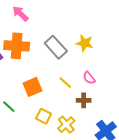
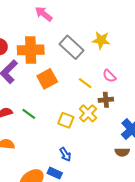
pink arrow: (20, 14) -> (44, 14), moved
orange square: (33, 87) -> (47, 79), moved
yellow cross: (66, 125) -> (88, 113), moved

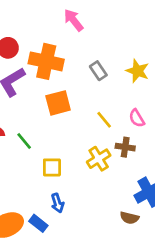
gray rectangle: (72, 47) -> (98, 71), size x0.6
yellow square: (66, 120) -> (52, 167), moved, turned -35

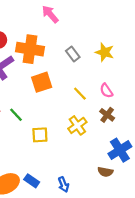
brown cross: (125, 147) -> (107, 115), moved, turned 32
blue arrow: (57, 203) -> (63, 185), moved

